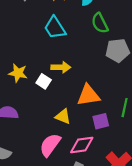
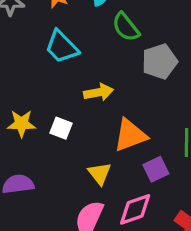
yellow arrow: (61, 67) -> (99, 92), moved
yellow triangle: (63, 116) -> (100, 173), turned 42

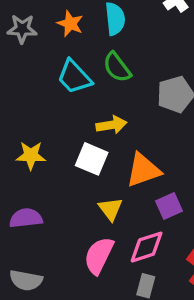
green semicircle: (126, 27) -> (117, 67), moved
white square: (61, 128) -> (92, 159), moved, size x1.4

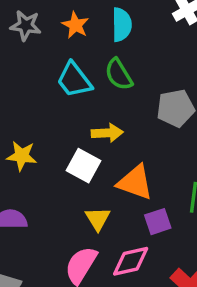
orange triangle: (143, 170) -> (135, 182), turned 33

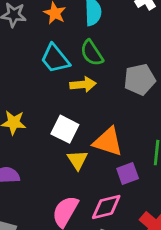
yellow arrow: (107, 133) -> (83, 84), moved
yellow triangle: (98, 219) -> (77, 160), moved

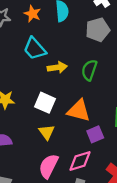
green semicircle: (92, 53) -> (89, 70), moved, turned 55
gray pentagon: (140, 79) -> (98, 30), moved
yellow triangle: (77, 160) -> (47, 132), moved

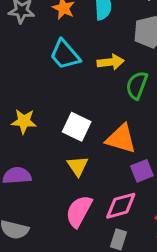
yellow arrow: (57, 68) -> (111, 62), moved

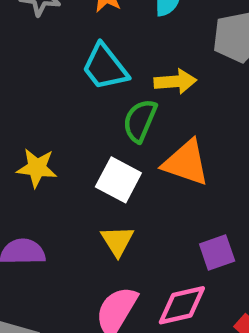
green semicircle: (137, 85) -> (140, 121), moved
orange triangle: (121, 139) -> (186, 163), moved

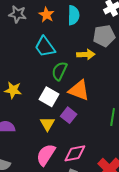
yellow arrow: (175, 81) -> (86, 54), moved
purple square: (217, 253) -> (69, 115), moved, turned -35

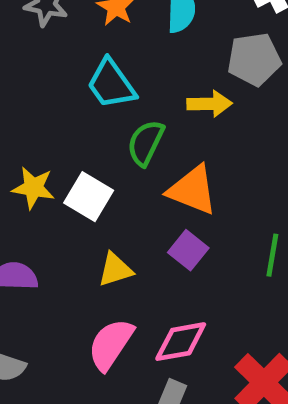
white square: (49, 97) -> (89, 197), moved
purple square: (69, 115) -> (188, 250), moved
yellow triangle: (47, 124) -> (115, 270), turned 42

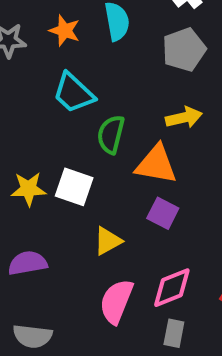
yellow arrow: (209, 104) -> (184, 118), moved

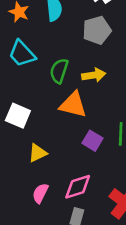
green semicircle: (111, 134) -> (59, 71), moved
purple square: (163, 213) -> (93, 141), moved
pink semicircle: (116, 301) -> (40, 193), size x0.7

